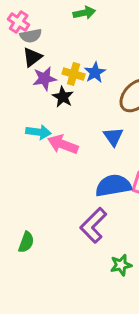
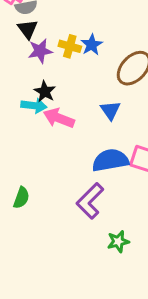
black triangle: (32, 57) -> (28, 29), turned -30
black star: (63, 97) -> (45, 92), moved
green semicircle: (26, 242) -> (21, 198), moved

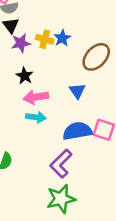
cyan arrow: (34, 106) -> (36, 117), moved
pink arrow: (59, 118) -> (36, 97), turned -30
green star: (118, 241) -> (61, 199), moved, size x1.6

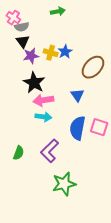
black star: (25, 76) -> (34, 83), size x1.5
blue semicircle: (77, 131) -> (77, 128), turned -70
purple L-shape: (61, 164) -> (50, 151), moved

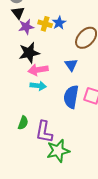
black star: (34, 83) -> (29, 53), turned 30
purple L-shape: (50, 151) -> (44, 132), moved, turned -35
green semicircle: (19, 153) -> (23, 123), moved

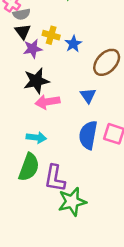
yellow cross: (45, 24) -> (51, 35), moved
cyan arrow: (38, 86) -> (36, 138), moved
green semicircle: (23, 123) -> (29, 167), size x1.6

